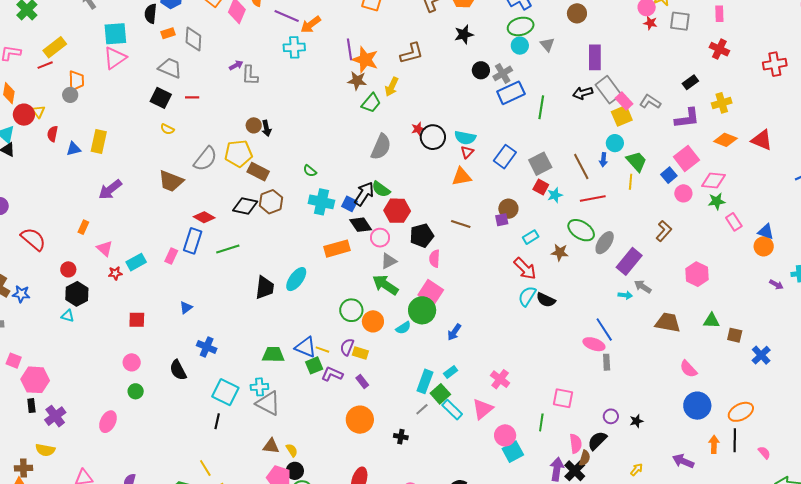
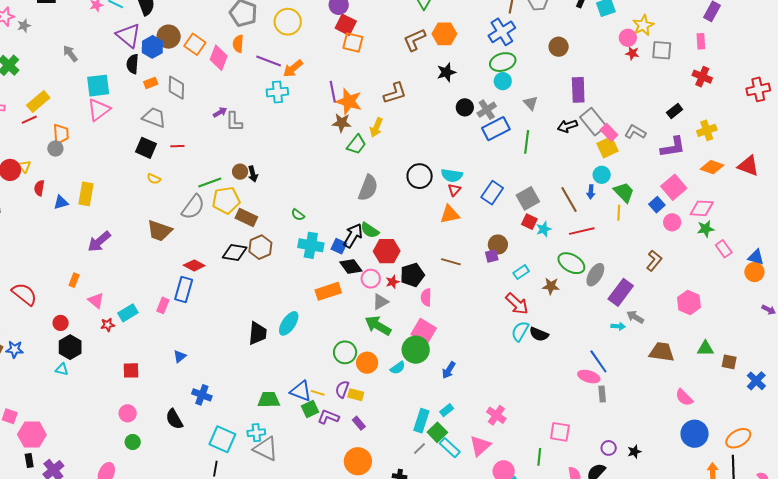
gray triangle: (547, 44) -> (531, 103), moved
red star: (418, 129) -> (393, 282), moved
green line: (228, 249) -> (210, 183), moved

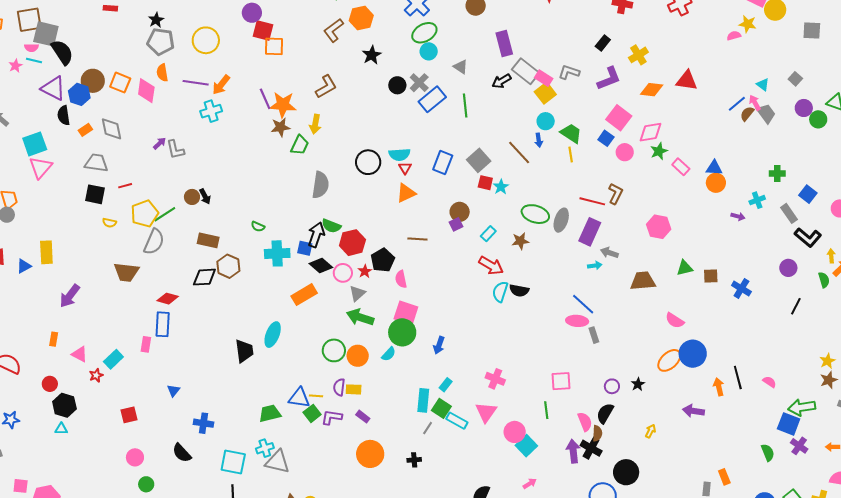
yellow pentagon: (226, 200) -> (145, 214), moved
red line: (582, 231) -> (592, 201), moved, turned 40
orange ellipse: (738, 438) -> (669, 360), moved

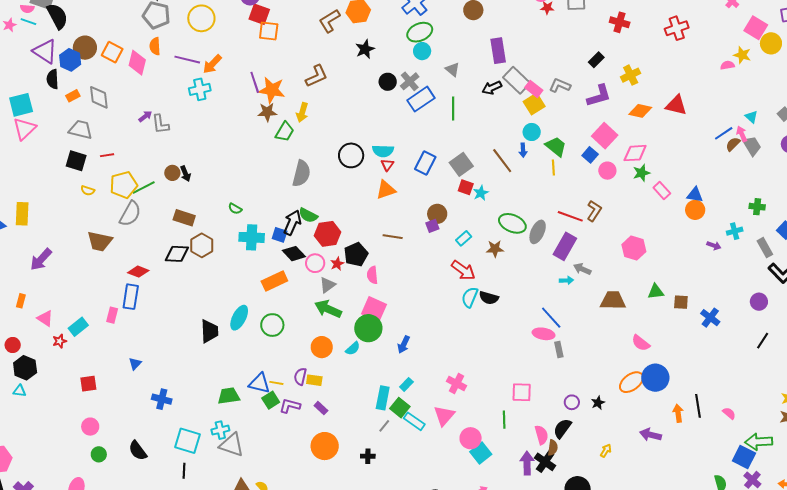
green circle: (334, 350) -> (272, 325), moved
black semicircle: (182, 453) -> (138, 451), moved

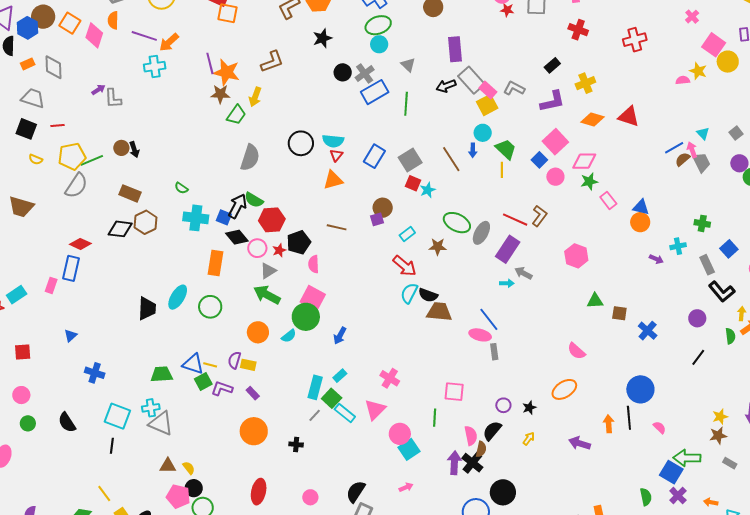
brown trapezoid: (100, 241) -> (21, 207), moved
orange rectangle: (274, 281) -> (215, 263), turned -60
brown trapezoid: (613, 300) -> (439, 312), moved
blue circle: (655, 378) -> (640, 389), moved
yellow arrow: (606, 451) -> (529, 439), moved

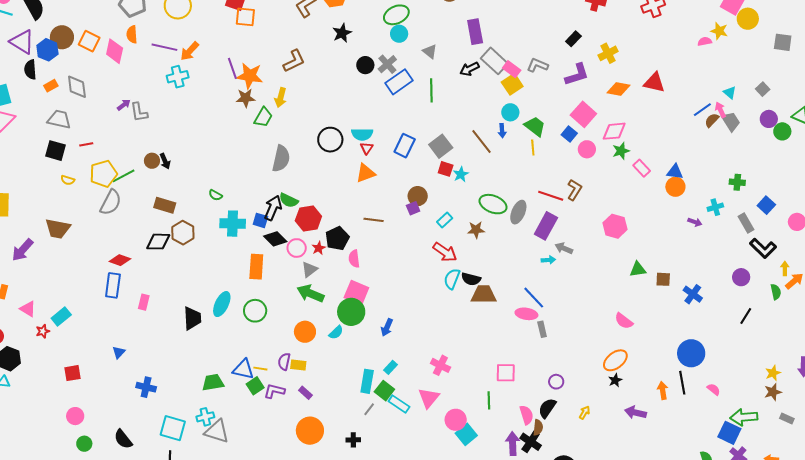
pink rectangle: (51, 285) -> (144, 302), moved
black star: (529, 408) -> (615, 380), moved

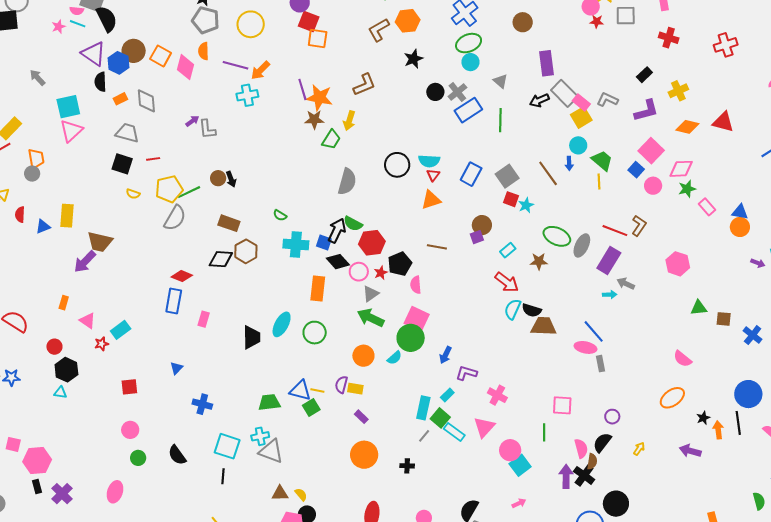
brown trapezoid: (58, 229) -> (100, 242), moved
black star: (615, 380) -> (703, 418), moved
purple L-shape: (274, 391) -> (466, 373), moved

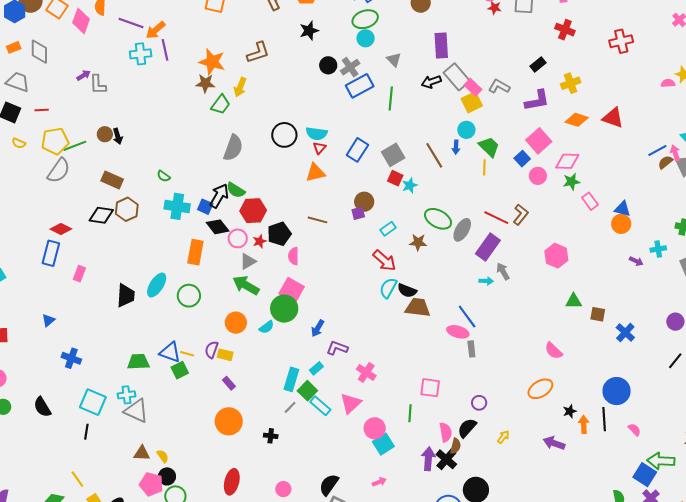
purple line: (302, 89) -> (165, 50), moved
gray arrow: (626, 284) -> (503, 271), turned 30

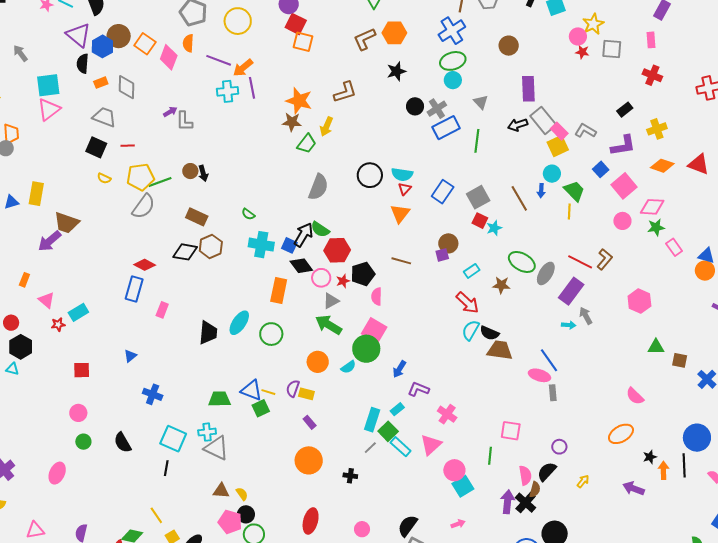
blue square: (522, 159) -> (601, 169), moved
orange triangle: (315, 173) -> (400, 213), turned -40

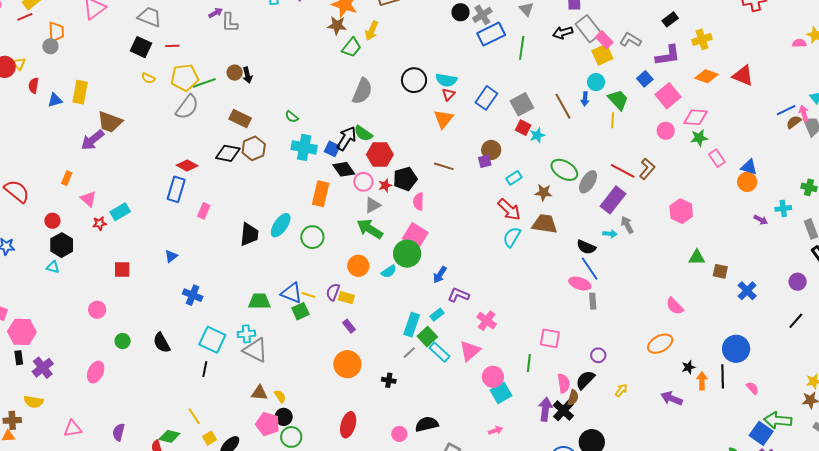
black semicircle: (489, 333) -> (586, 247), moved
brown trapezoid: (500, 350) -> (545, 224), moved
pink circle: (78, 413) -> (97, 310), moved
black semicircle: (408, 526) -> (427, 424), moved, turned 40

